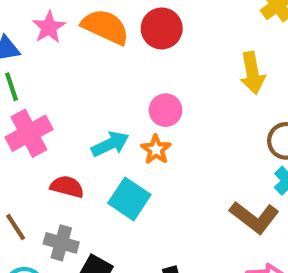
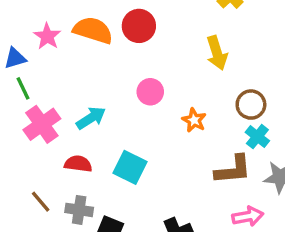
cyan arrow: (110, 144) -> (91, 118), moved
orange star: (156, 150) -> (194, 120), moved
brown L-shape: (254, 217) -> (233, 170), turned -36

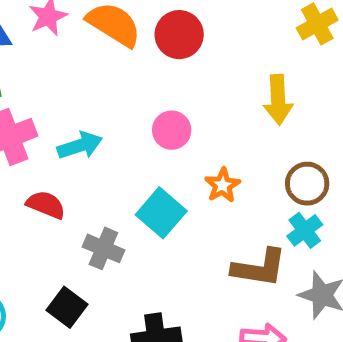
cyan square: (130, 167) -> (161, 213), moved
gray cross: (79, 210) -> (103, 248), moved

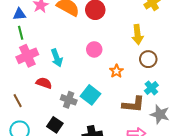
cyan arrow: (80, 146) -> (57, 58), turned 90
brown circle: (307, 184) -> (148, 59), moved
cyan square: (161, 213) -> (91, 95), moved

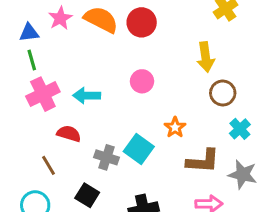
cyan arrow: (57, 58) -> (87, 96), turned 114
orange star: (116, 71) -> (175, 127), moved
cyan cross: (151, 88) -> (240, 129), moved
brown line: (18, 101) -> (49, 165), moved

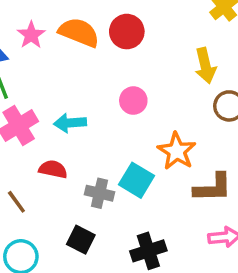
orange star: (175, 127) -> (177, 151), size x1.5
brown line: (49, 165) -> (16, 202), moved

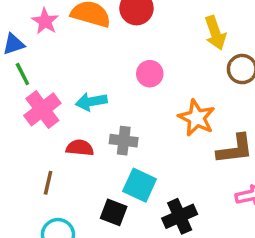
cyan square: (136, 180) -> (140, 185), moved
gray cross: (100, 193) -> (124, 141), moved
brown line: (16, 202) -> (48, 183), turned 55

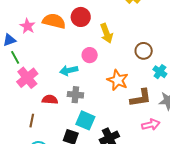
yellow arrow: (215, 33) -> (106, 33), moved
cyan arrow: (91, 102) -> (69, 70), moved

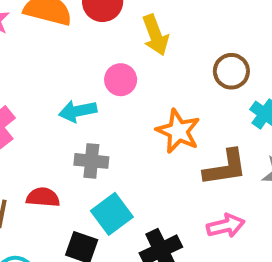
red semicircle: (50, 100) -> (43, 197), moved
cyan square: (85, 120) -> (112, 214), turned 30
pink arrow: (151, 125) -> (226, 226), moved

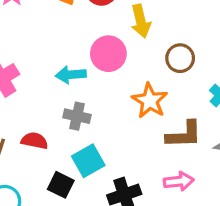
brown circle: (231, 71) -> (180, 58), moved
pink circle: (121, 80) -> (108, 54), size x1.4

